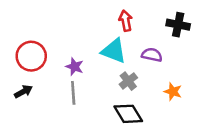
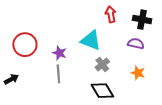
red arrow: (126, 21) -> (111, 14), moved
purple semicircle: (152, 55) -> (136, 44), moved
black arrow: (23, 92) -> (11, 79), moved

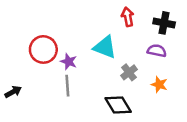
red circle: (25, 45) -> (43, 49), moved
gray cross: (102, 64) -> (129, 72), moved

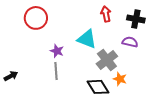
red circle: (43, 49) -> (36, 18), moved
gray cross: (129, 72) -> (107, 60), size x1.5
orange star: (159, 85) -> (120, 79), moved

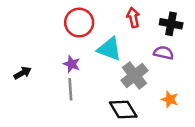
red circle: (36, 18) -> (79, 23), moved
black arrow: (11, 76) -> (22, 73), moved
orange star: (120, 79) -> (170, 99), moved

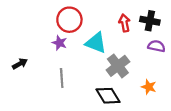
red arrow: (133, 17) -> (125, 23), moved
purple semicircle: (163, 53) -> (156, 46), moved
purple star: (72, 64) -> (60, 43), moved

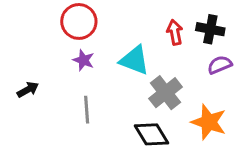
red circle: (69, 20) -> (79, 21), moved
purple semicircle: (156, 46) -> (220, 65), turned -35
orange star: (149, 87) -> (209, 122), size x1.6

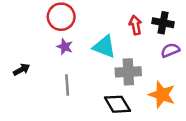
gray cross: (165, 93) -> (128, 72), turned 35

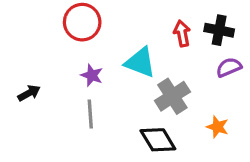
purple star: (65, 47) -> (92, 75), moved
gray cross: (128, 72) -> (172, 96), turned -30
orange star: (162, 95) -> (217, 127), size x0.6

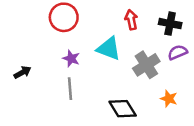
red arrow: (182, 33) -> (131, 20), moved
gray cross: (172, 96) -> (146, 65), moved

